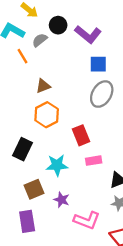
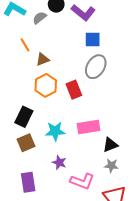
orange line: (23, 56) -> (25, 45), moved
red rectangle: (81, 135) -> (74, 90), moved
pink rectangle: (94, 161) -> (88, 127), size x1.5
brown square: (34, 189) -> (26, 143), moved

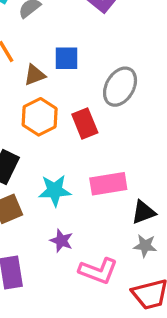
blue square: (93, 40) -> (66, 58), moved

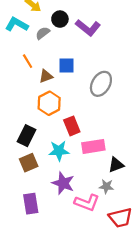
red rectangle: (85, 123) -> (72, 126), moved
purple star: (61, 241) -> (63, 183), size x1.5
gray star: (145, 246) -> (106, 186), moved

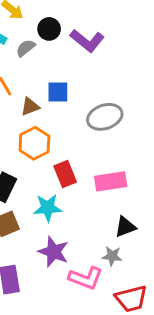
gray ellipse: (101, 84) -> (105, 117), turned 40
pink rectangle: (93, 146) -> (111, 181), moved

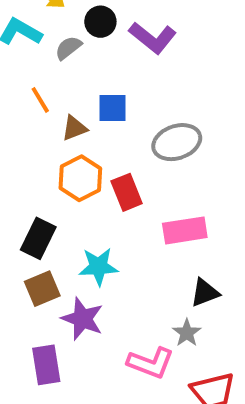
red rectangle: (65, 174) -> (127, 192), moved
purple star: (53, 252) -> (82, 319), moved
gray star: (112, 256) -> (187, 333), turned 30

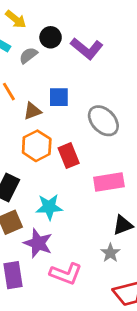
gray ellipse: (177, 142) -> (103, 121), turned 64
pink L-shape: (151, 363) -> (66, 274), moved

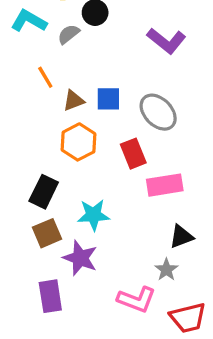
purple L-shape: (87, 48) -> (166, 41), moved
blue square: (59, 97) -> (108, 99), moved
red rectangle: (69, 156) -> (133, 154), moved
pink L-shape: (66, 274) -> (137, 300), moved

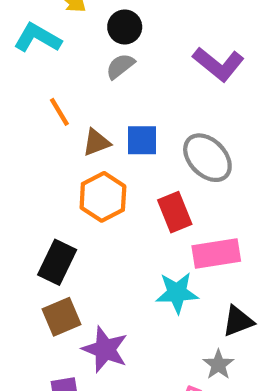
gray semicircle: (69, 34) -> (120, 66), moved
cyan star: (93, 215) -> (177, 293), moved

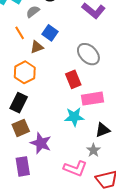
gray semicircle: (120, 66) -> (33, 12), moved
blue square: (142, 140) -> (50, 33), moved, turned 35
orange hexagon: (103, 197) -> (25, 72), moved

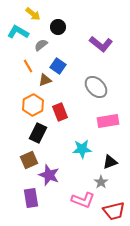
red rectangle: (73, 79) -> (60, 112), moved
pink rectangle: (92, 99) -> (108, 121), moved
black rectangle: (19, 103) -> (38, 133), moved

